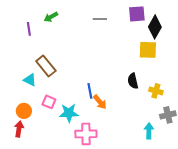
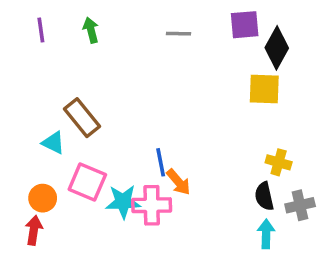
green arrow: (51, 17) -> (91, 30), turned 104
purple line: (29, 29) -> (41, 30), moved
black semicircle: (133, 81) -> (264, 196), moved
pink square: (49, 102) -> (87, 182), size x1.5
pink cross: (86, 134) -> (152, 205), moved

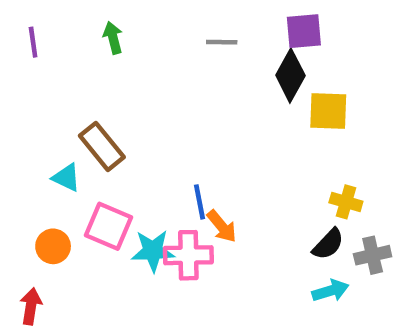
purple line: (41, 30) -> (33, 42), moved
black diamond: (277, 48) -> (290, 75), moved
black semicircle: (264, 196) -> (328, 244), turned -124
red arrow: (34, 230) -> (31, 306), moved
cyan arrow: (266, 234) -> (330, 291), turned 72

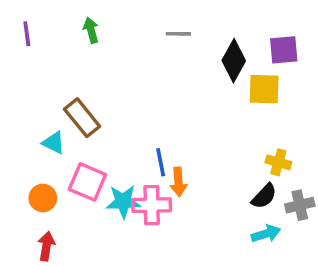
purple square: (304, 31) -> (284, 50), moved
orange arrow: (222, 226) -> (178, 182), turned 36
red arrow: (31, 306) -> (46, 246), moved

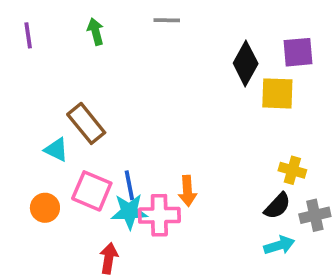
gray line: (178, 34) -> (167, 20), moved
blue line: (161, 162) -> (129, 185), moved
red arrow: (46, 246) -> (109, 258), moved

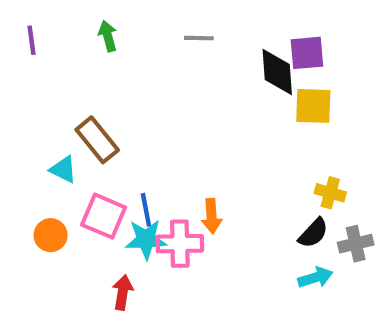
gray line: (167, 20) -> (199, 38), moved
purple square: (298, 52) -> (307, 53), moved
black diamond: (246, 63) -> (277, 72), turned -33

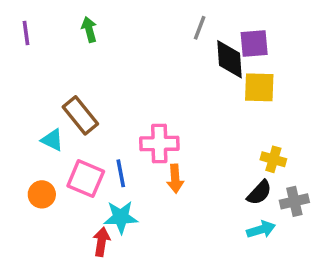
gray line: (199, 38) -> (200, 28), moved, turned -70
cyan star: (146, 239) -> (121, 217), moved
pink cross: (180, 244) -> (159, 144), moved

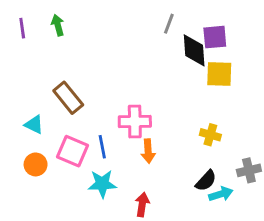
green arrow: (89, 29) -> (58, 25), moved
cyan triangle: (52, 140) -> (34, 124), moved
yellow cross: (273, 159) -> (210, 135), moved
black semicircle: (259, 193) -> (206, 181), moved
red arrow: (101, 242) -> (142, 204), moved

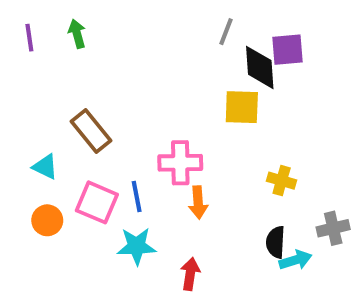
yellow square: (219, 74) -> (242, 107), moved
black semicircle: (206, 181) -> (276, 242), turned 140

